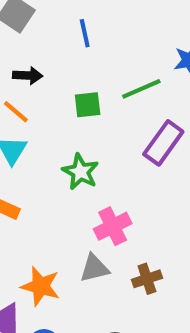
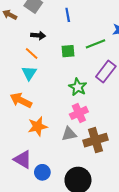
green star: (80, 172) -> (78, 87), moved
brown cross: (147, 279) -> (95, 140), size x1.6
orange star: (41, 286) -> (38, 126), moved, turned -30

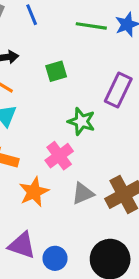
blue line: (68, 15) -> (32, 15), moved
green line: (95, 44) -> (91, 26), moved, turned 42
pink cross: (79, 113) -> (59, 156), moved

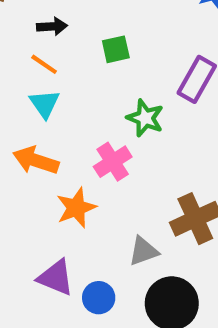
gray triangle: (83, 193) -> (143, 251), moved

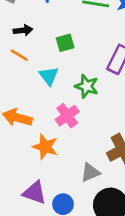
cyan triangle: (45, 104) -> (49, 76), moved
orange star: (76, 208) -> (45, 147), turned -30

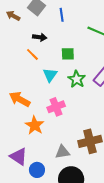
green star: (87, 86) -> (77, 79), moved

